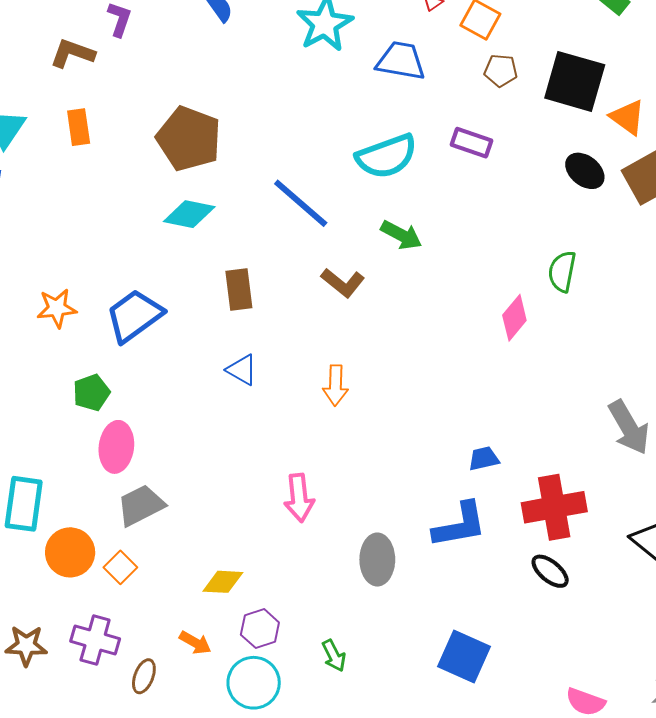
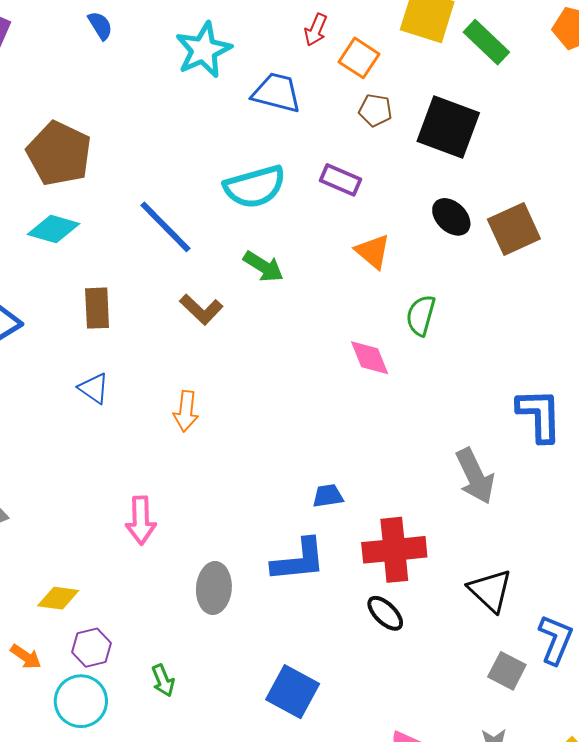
orange triangle: (628, 117) -> (373, 251), moved
pink diamond: (514, 318) -> (370, 358), turned -66

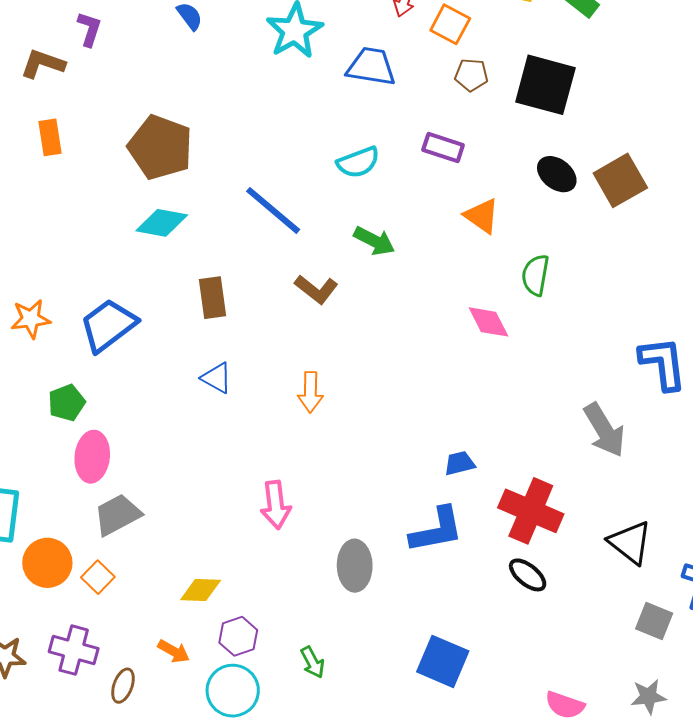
cyan semicircle: (255, 187) -> (358, 162), size x0.7
red cross: (394, 550) -> (531, 511), turned 34

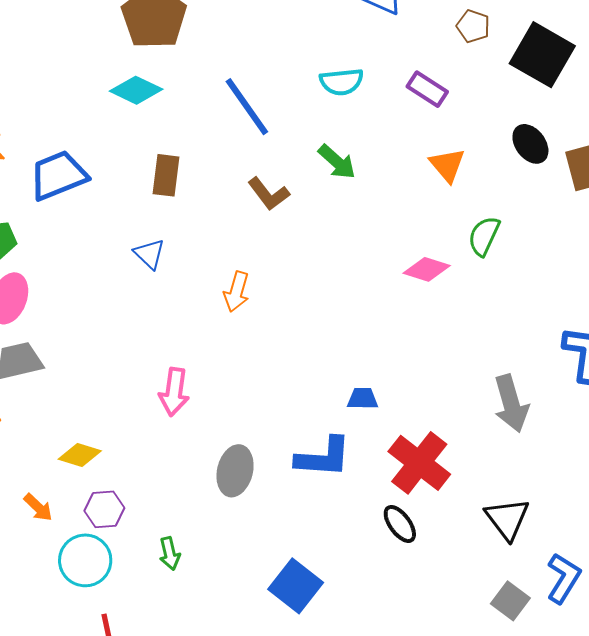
pink diamond: (488, 322) -> (427, 269), turned -60

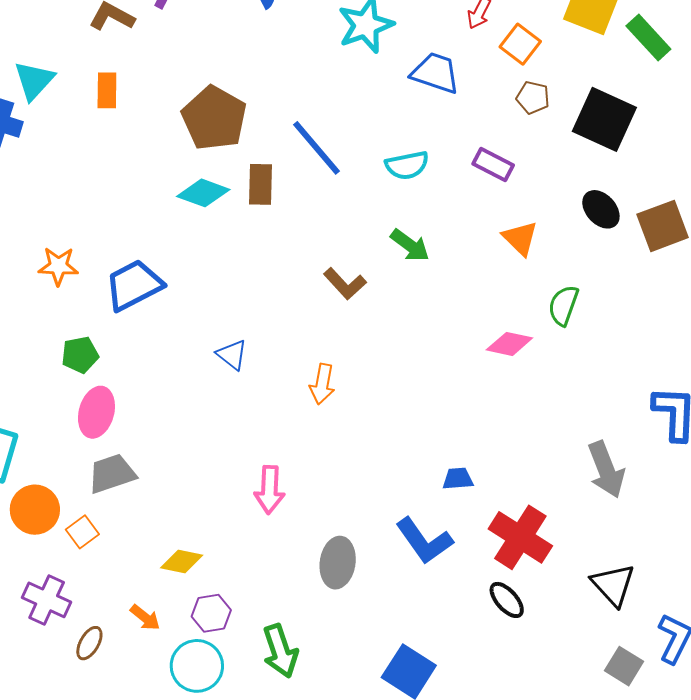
blue line: (247, 107) -> (316, 148), moved
brown rectangle: (166, 175) -> (260, 184), moved
blue L-shape: (323, 457) -> (424, 541), turned 56
green arrow: (170, 554) -> (280, 651), size x1.6

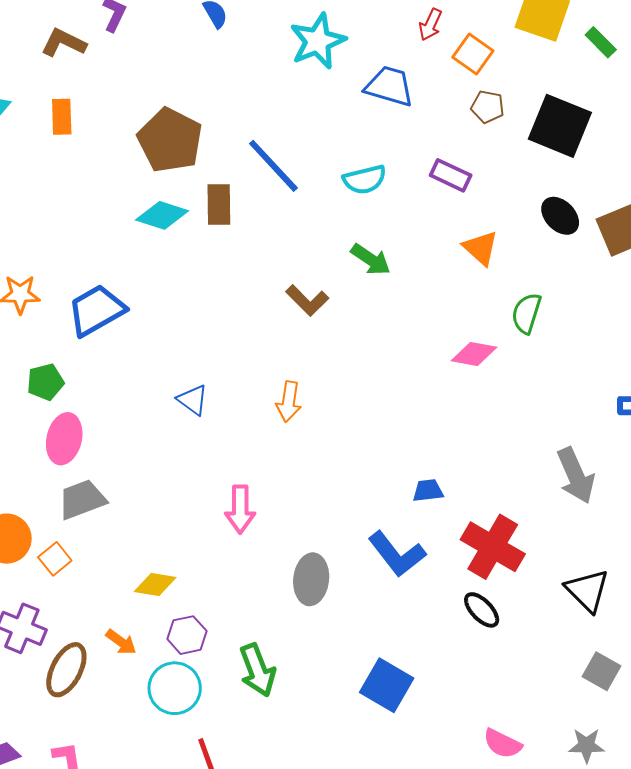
green rectangle: (648, 38) -> (601, 42), size x0.7
blue triangle: (232, 355) -> (193, 400), moved
brown ellipse: (89, 643) -> (66, 670), size x1.6

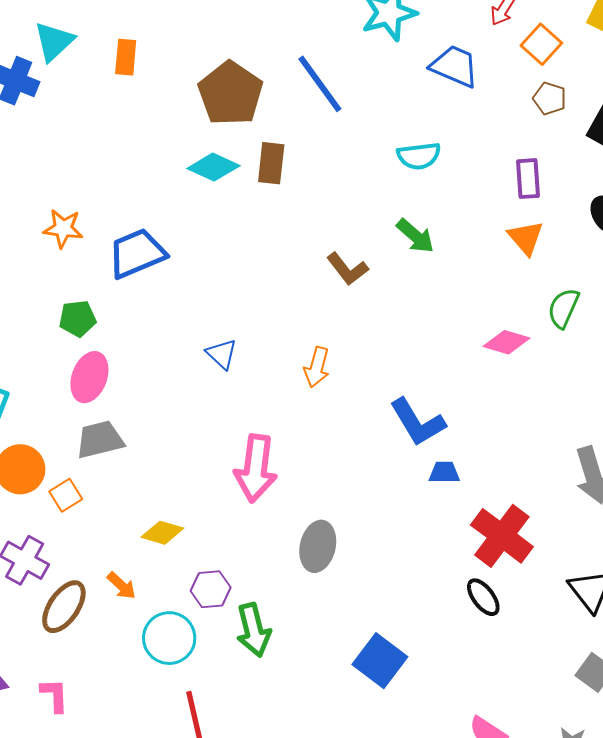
blue line: (273, 166) -> (320, 84), moved
purple rectangle: (451, 175) -> (528, 179), moved, turned 54
pink arrow: (240, 509) -> (256, 468), size x1.4
blue L-shape: (397, 554) -> (418, 422), moved
purple hexagon: (187, 635) -> (211, 589), moved

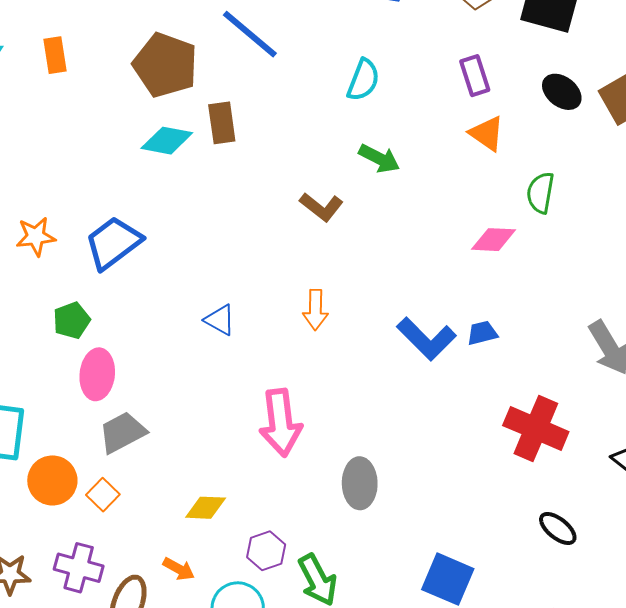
cyan semicircle: (419, 156) -> (363, 80), turned -48
blue trapezoid: (444, 472) -> (482, 333), moved
black ellipse: (483, 597) -> (558, 528), moved

